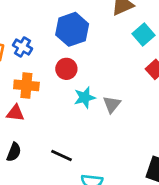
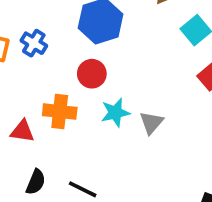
orange cross: (26, 85) -> (60, 111), moved
black semicircle: (14, 152) -> (36, 182), moved

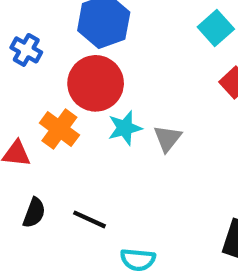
red circle: (92, 74) -> (96, 83), size x1.6
orange cross: (60, 111) -> (59, 129), turned 32

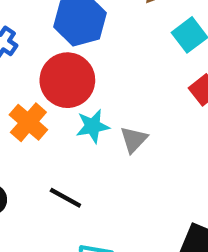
black line: (90, 219) -> (65, 198), moved

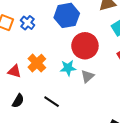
red circle: (67, 80) -> (85, 46), moved

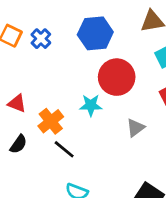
orange cross: (37, 63) -> (51, 121), moved
gray triangle: (87, 76) -> (135, 128), moved

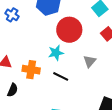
orange cross: (51, 121) -> (31, 70), turned -30
black line: (64, 149) -> (61, 76), moved

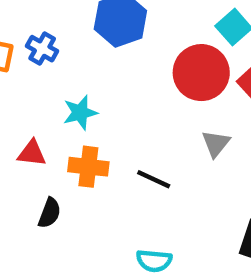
red circle: (69, 30) -> (201, 73), moved
cyan star: (56, 53) -> (80, 113), moved

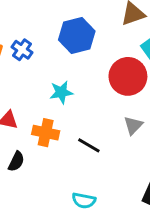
cyan star: (80, 113) -> (61, 92), moved

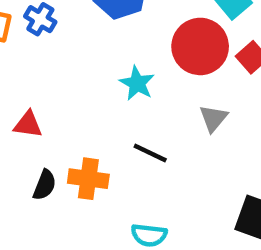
cyan star: (61, 92) -> (137, 83), moved, turned -30
orange cross: (46, 133) -> (88, 179), moved

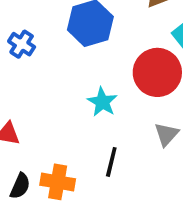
black line: (150, 153) -> (111, 162), turned 76

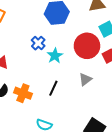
blue cross: (22, 44) -> (38, 43), moved

